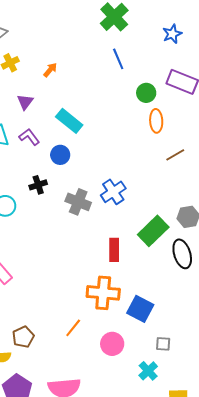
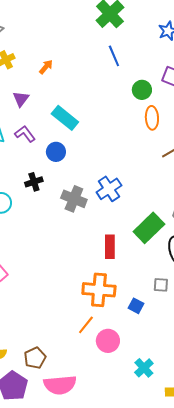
blue square: (140, 309) -> (136, 306), size x0.6
orange line: (73, 328) -> (86, 325), moved
brown pentagon: (23, 337) -> (35, 358), moved
gray square: (163, 344) -> (161, 285), moved

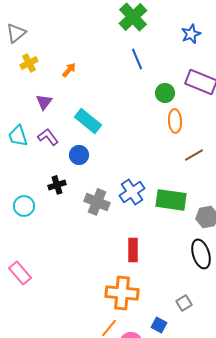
green rectangle: (149, 228) -> (171, 200), moved, turned 52
gray square: (161, 285) -> (184, 303), moved, turned -35
blue square: (136, 306) -> (159, 325), moved

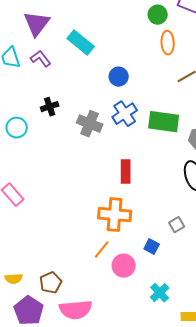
purple triangle: (44, 102) -> (37, 24), size x1.6
blue circle: (79, 155) -> (119, 77), moved

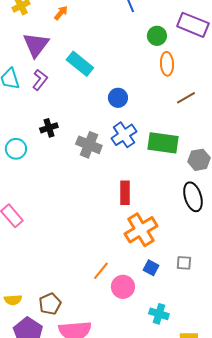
purple L-shape: (41, 59) -> (40, 80), turned 75
orange cross: (115, 215) -> (141, 230), moved, turned -36
gray square: (177, 225) -> (184, 263), moved, turned 35
cyan cross: (160, 293) -> (159, 314), turned -30

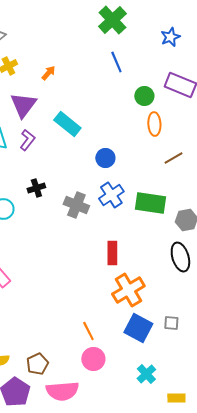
blue square: (151, 268) -> (138, 328), size x1.8
orange line: (101, 271) -> (88, 331), turned -66
pink circle: (123, 287) -> (93, 359), moved
cyan cross: (159, 314) -> (146, 374), turned 30

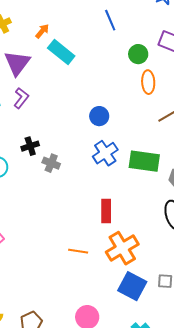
cyan rectangle: (67, 124) -> (61, 52), moved
gray cross: (76, 205) -> (51, 163), moved, size x0.7
orange line: (88, 331) -> (78, 251), moved, turned -54

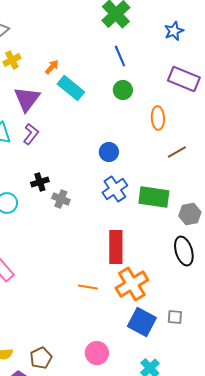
green circle: (138, 54) -> (123, 90), moved
red rectangle: (106, 211) -> (116, 247), size x1.4

